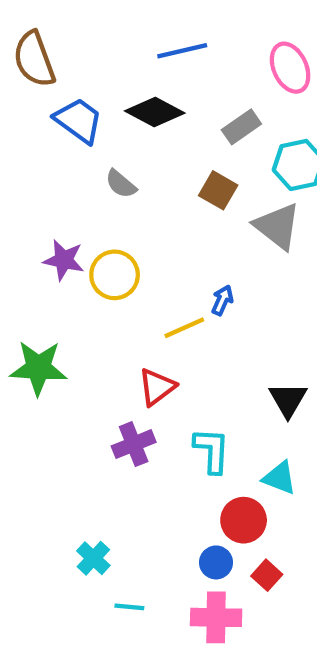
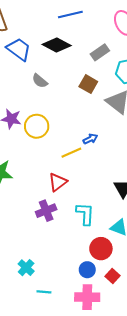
blue arrow: (222, 300) -> (90, 139), turned 40

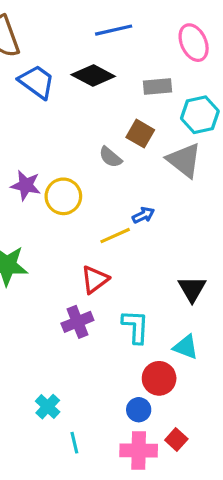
gray rectangle: (100, 52) -> (157, 87), turned 30
gray semicircle: (40, 81) -> (110, 157), moved
red square: (113, 276) -> (176, 440), moved
cyan line: (44, 292) -> (74, 443), turned 72

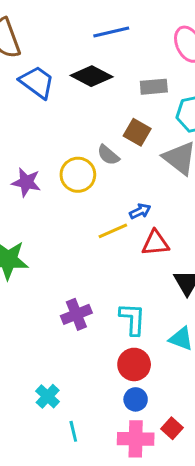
yellow circle: (63, 196) -> (78, 175), moved
red triangle: (95, 279) -> (155, 243), moved, turned 32
red circle: (159, 378) -> (134, 364), moved

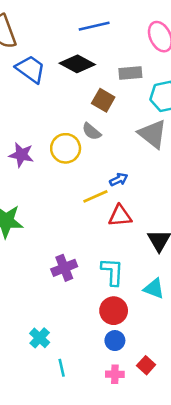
brown square: (137, 132) -> (103, 100), moved
red triangle: (155, 243) -> (120, 216), moved
pink cross: (136, 439) -> (115, 374), size x0.6

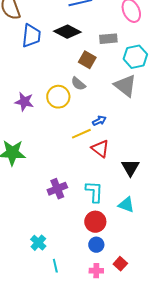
blue trapezoid: (30, 69) -> (31, 36), turned 60
red triangle: (120, 216) -> (100, 149), turned 42

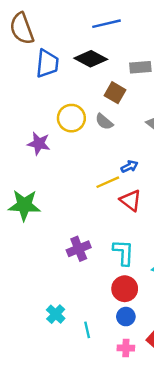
yellow circle: (58, 97) -> (71, 118), moved
cyan line: (55, 266) -> (87, 330), moved

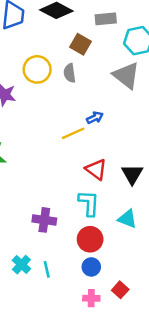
gray semicircle: (104, 122) -> (70, 73), turned 42
red triangle: (131, 200) -> (96, 169), moved
purple cross: (79, 249) -> (44, 220), moved, turned 30
cyan line: (87, 330) -> (47, 269), moved

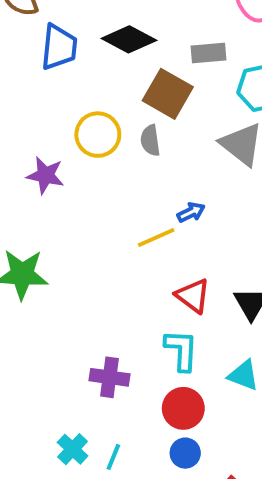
brown square: (80, 44) -> (168, 94), size x1.4
cyan line: (47, 269) -> (113, 457), turned 35

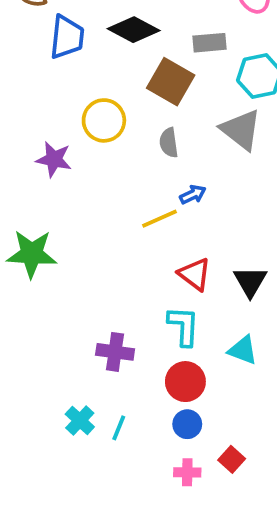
gray semicircle: (150, 140) -> (169, 143), moved

